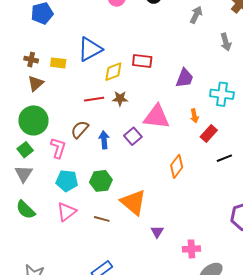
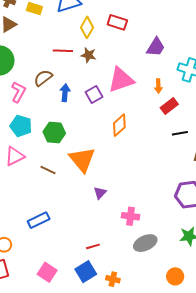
yellow diamond: (113, 72) -> (87, 27), turned -50
pink triangle: (156, 117) -> (121, 80), turned -36
orange diamond: (177, 166) -> (119, 125), moved

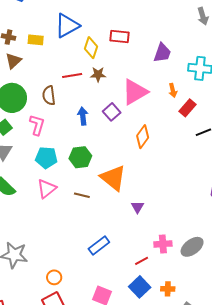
brown semicircle: (43, 78) -> (49, 95), moved, turned -48
pink cross: (130, 216) -> (163, 244), moved
blue rectangle: (39, 220) -> (99, 246), moved

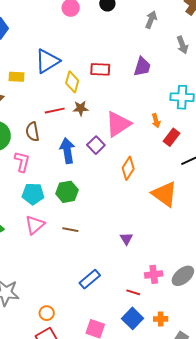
purple trapezoid: (162, 53) -> (142, 67), moved
blue arrow: (83, 116) -> (67, 151), size x1.4
orange triangle: (113, 178) -> (165, 194), moved
red line: (142, 261) -> (133, 292), turned 48

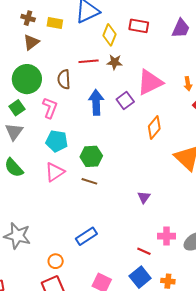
green hexagon: (67, 192) -> (91, 156), moved
blue rectangle: (90, 279) -> (86, 236), moved

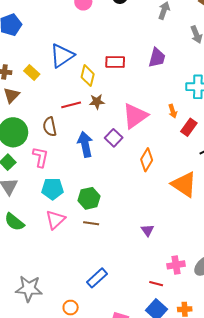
yellow rectangle: (55, 23) -> (32, 73), turned 42

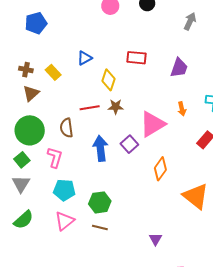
blue triangle: (62, 56) -> (85, 58), size x0.6
red rectangle: (115, 62) -> (137, 58), moved
orange arrow: (173, 111) -> (182, 109), moved
green semicircle: (14, 222) -> (24, 220), turned -85

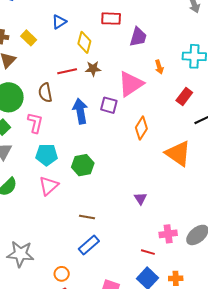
purple trapezoid: (179, 68) -> (138, 37), moved
purple square: (129, 144) -> (109, 105), turned -30
brown line: (100, 227) -> (87, 217), moved

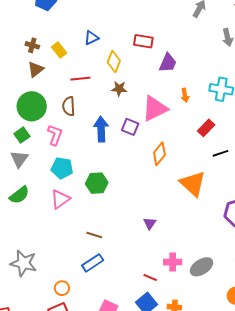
red line: (67, 71) -> (80, 79), moved

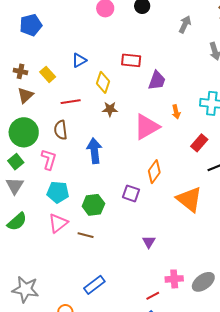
purple square: (130, 127) -> (131, 193), moved
brown line: (94, 235) -> (86, 235), moved
red line: (150, 277) -> (153, 296), turned -48

